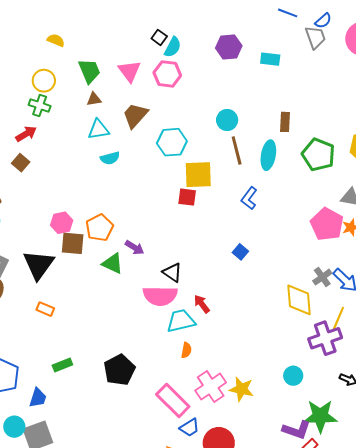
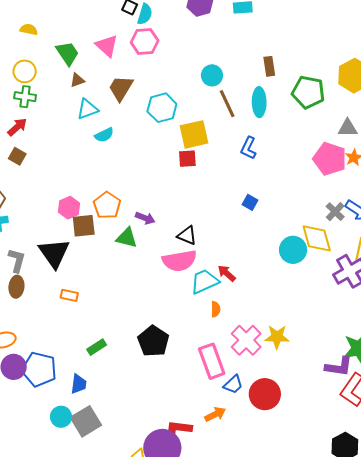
red arrow: (202, 304) -> (227, 273), moved
cyan circle: (293, 376) -> (293, 250), moved, size x1.4
pink rectangle: (173, 401) -> (212, 361), turned 36

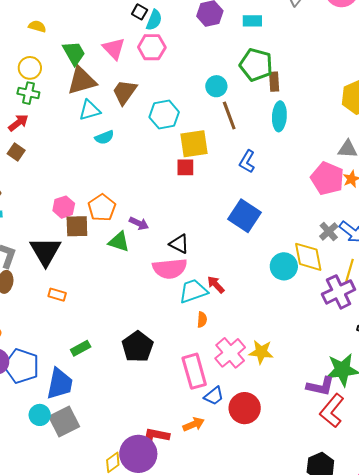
brown triangle: (77, 80) -> (82, 81), size x2.0
green pentagon: (308, 92) -> (256, 65), moved
cyan ellipse: (259, 102) -> (279, 116), moved
blue square: (250, 202) -> (245, 216), size x2.0
blue trapezoid: (79, 384) -> (60, 384), size x1.6

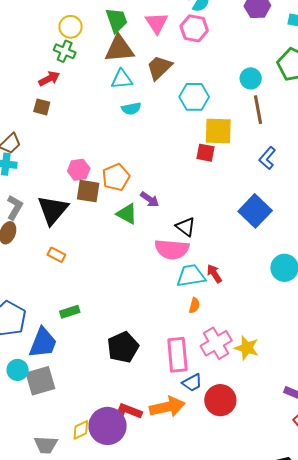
brown square: (16, 152) -> (42, 107), turned -30
black pentagon: (138, 347) -> (123, 347), moved
orange arrow: (194, 424) -> (167, 407), size x1.6

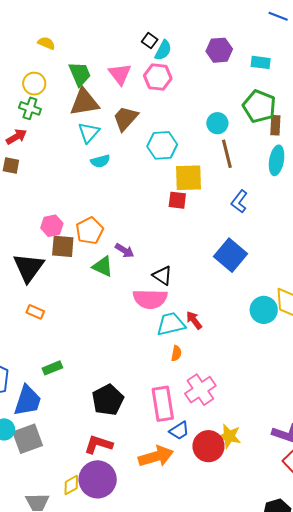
cyan triangle: (122, 79) -> (89, 132), turned -40
yellow star: (247, 348) -> (229, 436), moved
red L-shape: (127, 412) -> (98, 444), moved

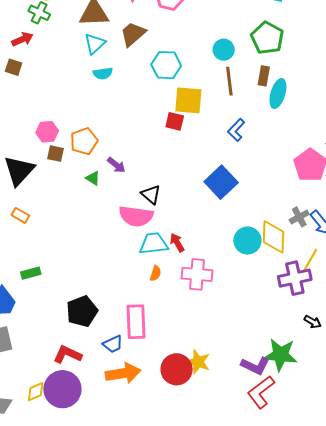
brown rectangle: (275, 125) -> (264, 76), moved
brown square: (63, 246) -> (55, 154), size x0.7
green triangle: (103, 266) -> (93, 178), size x0.7
pink cross: (200, 390) -> (197, 274), moved, turned 32
blue trapezoid: (179, 431) -> (113, 344), moved

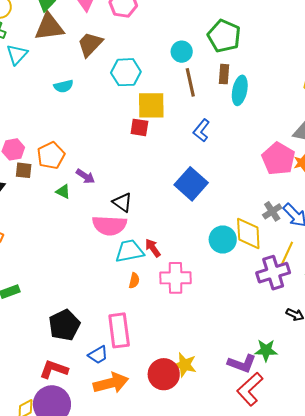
cyan triangle: (95, 44) -> (17, 54), moved
green star: (281, 355) -> (266, 350), size x0.7

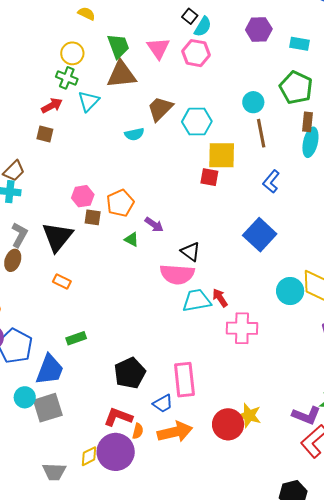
brown trapezoid: (90, 44) -> (160, 109), moved
brown rectangle: (224, 74) -> (308, 122), moved
orange semicircle: (134, 281) -> (138, 431), moved

